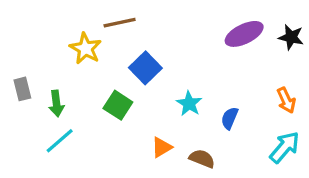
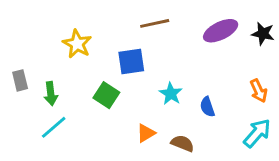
brown line: (120, 23) -> (155, 23), moved
blue square: (145, 68) -> (131, 61), turned 36
blue semicircle: (230, 118) -> (207, 107), turned -42

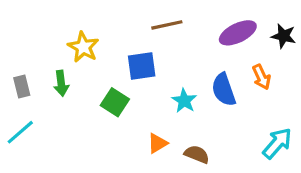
orange arrow: (259, 91) -> (261, 77), moved
green arrow: (51, 94) -> (61, 83), moved
blue semicircle: (207, 107) -> (224, 90), moved, size x1.5
cyan line: (54, 127) -> (20, 132), moved

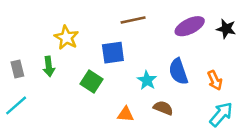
orange arrow: (261, 77) -> (215, 80), moved
orange triangle: (157, 143) -> (126, 114), turned 36
brown semicircle: (197, 154) -> (163, 108), moved

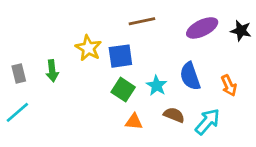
yellow star: (66, 38) -> (88, 48), moved
green square: (92, 82) -> (123, 90), moved
cyan arrow: (221, 114) -> (207, 122), moved

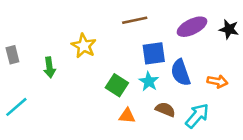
blue square: (120, 56) -> (154, 53), moved
gray rectangle: (19, 73) -> (12, 55), moved
orange arrow: (229, 86) -> (217, 81), turned -54

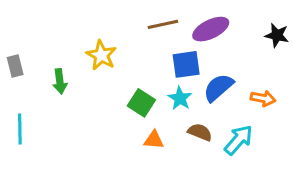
purple ellipse: (192, 27) -> (211, 29), moved
blue semicircle: (181, 73) -> (218, 88), turned 68
cyan line: (16, 107) -> (20, 129), turned -50

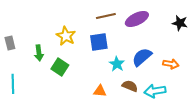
blue square: (186, 64) -> (99, 42), moved
green square: (141, 103) -> (60, 67), moved
cyan arrow: (238, 140) -> (155, 91), turned -140

